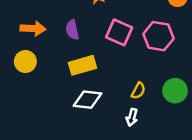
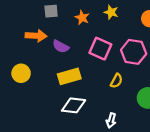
orange arrow: (33, 29) -> (36, 36), moved
purple semicircle: (72, 30) -> (61, 46), turned -49
yellow semicircle: (138, 91) -> (116, 81), moved

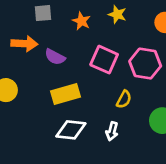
white arrow: (111, 120) -> (112, 131), moved

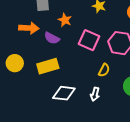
orange star: (81, 21) -> (65, 20), moved
yellow rectangle: (66, 94) -> (48, 66), moved

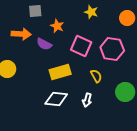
yellow rectangle: (48, 66) -> (60, 72), moved
yellow semicircle: (104, 70) -> (96, 76), turned -56

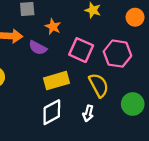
yellow semicircle: (96, 76) -> (99, 85), size x1.5
white diamond: (56, 99) -> (52, 112), turned -35

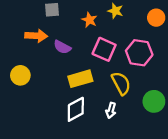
orange star: (53, 27) -> (89, 20), moved

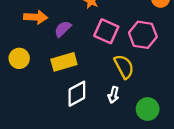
purple semicircle: (62, 47) -> (63, 29), turned 108
yellow rectangle: (80, 79) -> (64, 62), moved
green circle: (154, 101) -> (148, 109), moved

